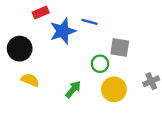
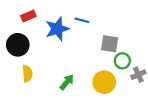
red rectangle: (41, 13) -> (28, 16), moved
green circle: (100, 64) -> (122, 61), moved
yellow semicircle: (30, 80) -> (27, 74), turned 63

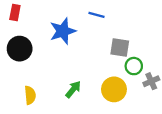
red rectangle: (28, 16) -> (15, 12), moved, turned -56
blue line: (82, 20) -> (96, 15), moved
yellow semicircle: (27, 74) -> (30, 95), moved

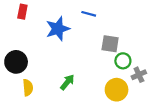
red rectangle: (15, 12) -> (22, 12), moved
black circle: (20, 49) -> (16, 62), moved
yellow circle: (114, 89) -> (117, 90), moved

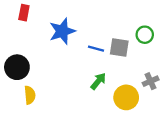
blue line: (89, 14) -> (96, 49), moved
green circle: (123, 61) -> (145, 35), moved
green arrow: (67, 82) -> (98, 81), moved

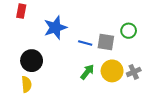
black circle: (17, 67) -> (32, 61), moved
yellow circle: (126, 97) -> (112, 71), moved

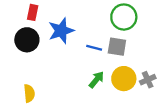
red rectangle: (21, 11) -> (33, 12), moved
green circle: (129, 31) -> (124, 17), moved, size x1.5
black circle: (32, 61) -> (27, 40), moved

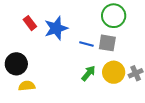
red rectangle: (33, 12) -> (30, 23), moved, turned -48
black circle: (27, 40) -> (16, 64), moved
yellow semicircle: (29, 93) -> (27, 86), turned -91

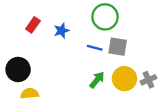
green circle: (114, 16) -> (105, 17), moved
red rectangle: (30, 23) -> (33, 25), turned 72
blue star: (56, 28) -> (62, 31), size x0.6

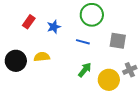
gray square: (118, 47) -> (118, 41), moved
yellow circle: (124, 79) -> (109, 80), moved
yellow semicircle: (30, 94) -> (42, 57), moved

